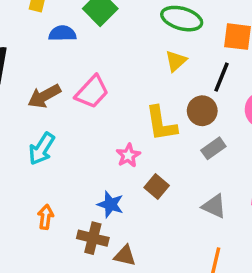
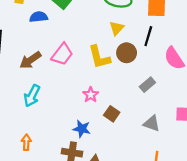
brown circle: (202, 111) -> (127, 53), moved
yellow L-shape: (161, 124) -> (99, 57), moved
orange arrow: (46, 217) -> (26, 142), moved

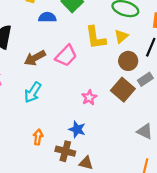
yellow L-shape: (99, 57) -> (96, 38), moved
gray rectangle: (147, 85) -> (145, 79), moved
brown square: (112, 114) -> (123, 90), moved, size x1.5
orange arrow: (26, 142) -> (38, 137), moved

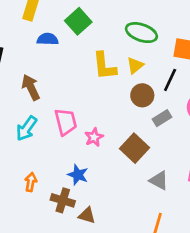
pink trapezoid: (66, 56) -> (66, 122), moved, turned -60
brown arrow: (35, 58) -> (31, 87), turned 90
brown square: (123, 90) -> (135, 148), moved

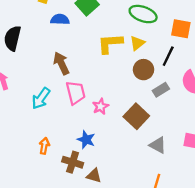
yellow L-shape: (104, 66) -> (110, 43), turned 92
brown arrow: (31, 87) -> (61, 63), moved

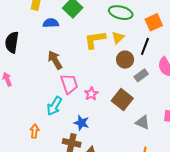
orange square: (181, 29) -> (154, 22), turned -30
cyan arrow: (41, 98) -> (54, 106), moved
orange arrow: (44, 146) -> (35, 131), moved

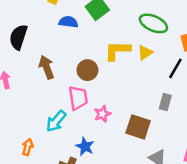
brown arrow: (55, 60) -> (47, 67), moved
brown circle: (125, 60) -> (87, 70), moved
gray rectangle: (141, 75) -> (165, 102), turned -48
brown square: (122, 100) -> (138, 127), turned -30

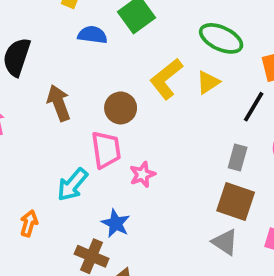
yellow L-shape: (117, 51) -> (166, 79), turned -40
brown square: (138, 127) -> (236, 201), moved

